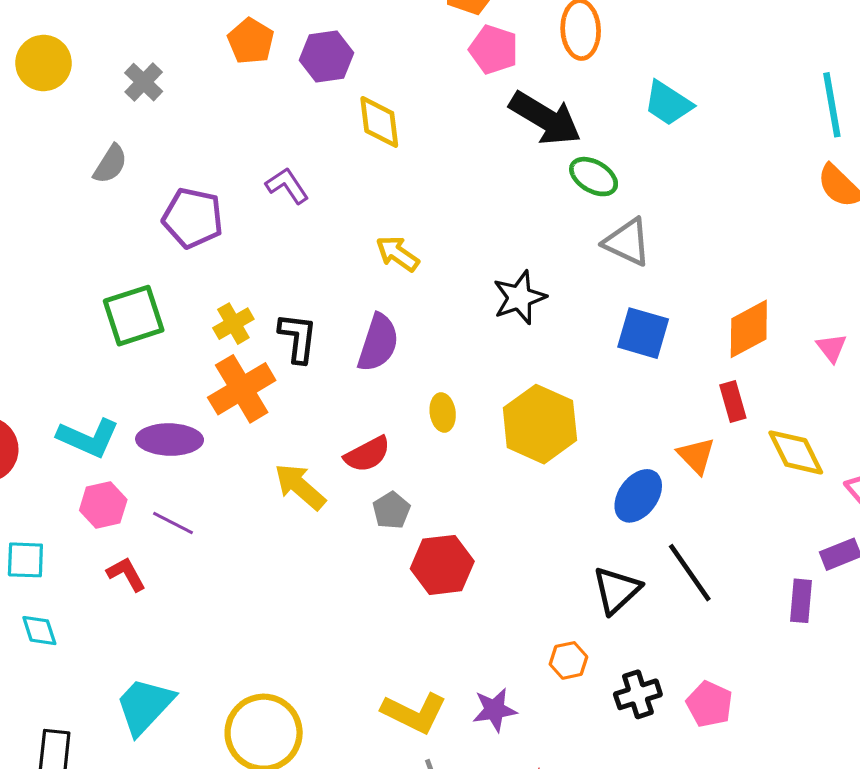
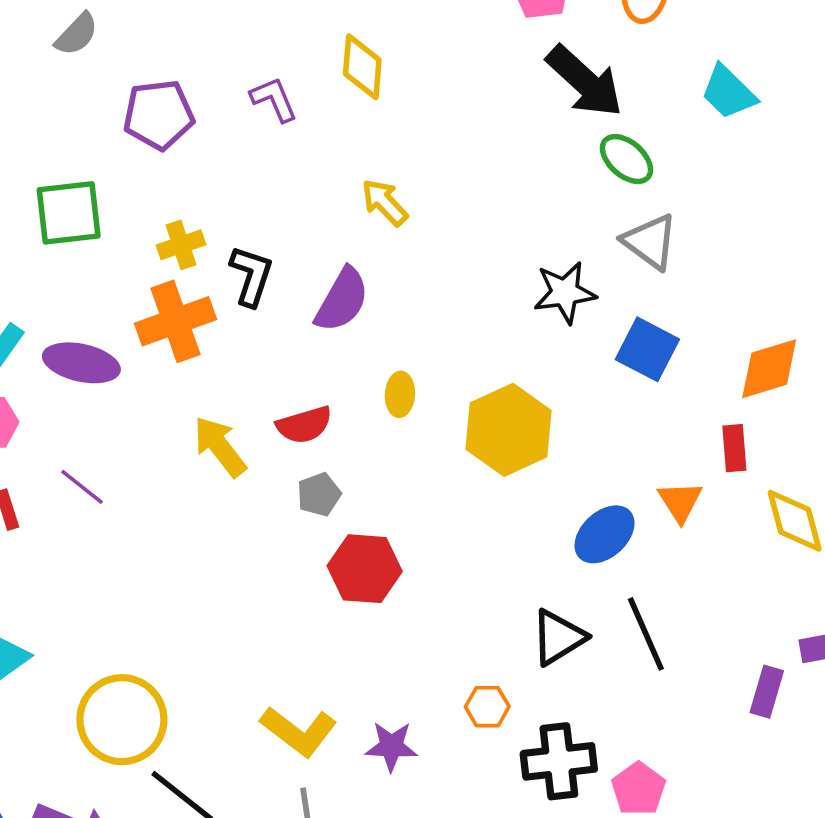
yellow diamond: (379, 122) -> (362, 67), moved
purple pentagon: (193, 218) -> (159, 115), turned -30
black star: (519, 297) -> (565, 293), moved
purple line: (173, 523) -> (82, 487), moved
black cross: (638, 694) -> (559, 761), size x1.4

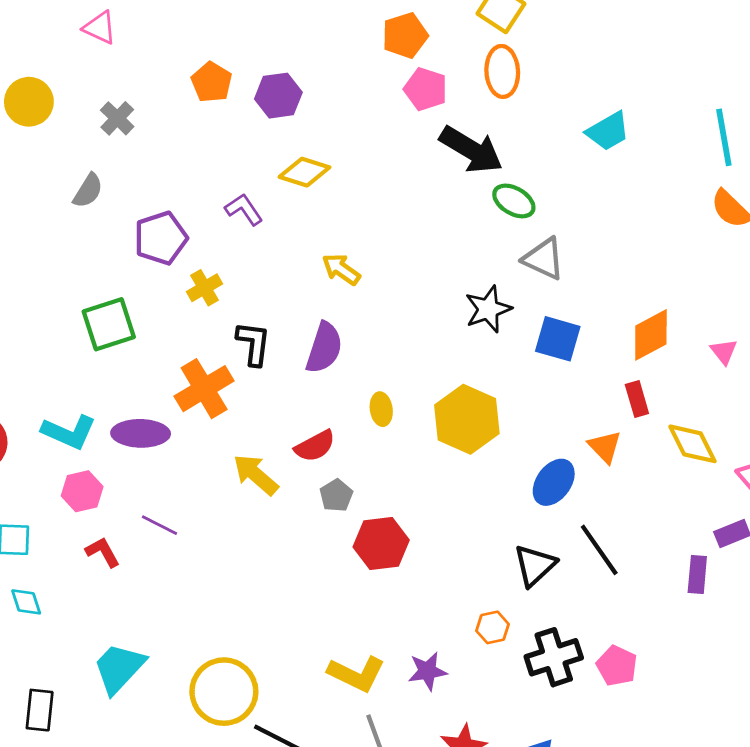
yellow diamond: (362, 67) -> (304, 172), turned -66
cyan trapezoid: (728, 92) -> (608, 131), moved, turned -63
yellow cross: (181, 245) -> (204, 288), moved

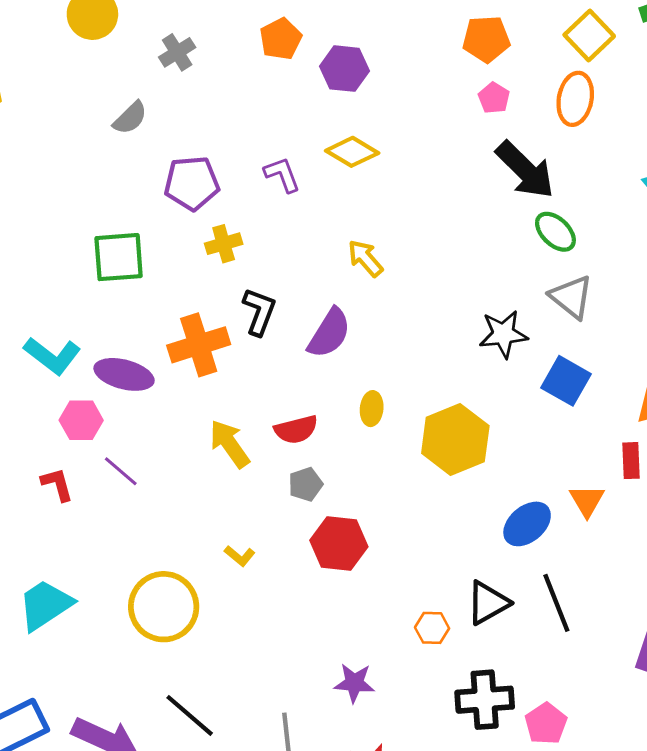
pink pentagon: (426, 89) -> (494, 98), size x0.7
pink hexagon: (82, 491) -> (81, 420), moved
orange hexagon: (493, 627) -> (432, 628), moved
yellow L-shape: (357, 674) -> (240, 556), moved, size x0.5
yellow circle: (224, 692) -> (164, 607), moved

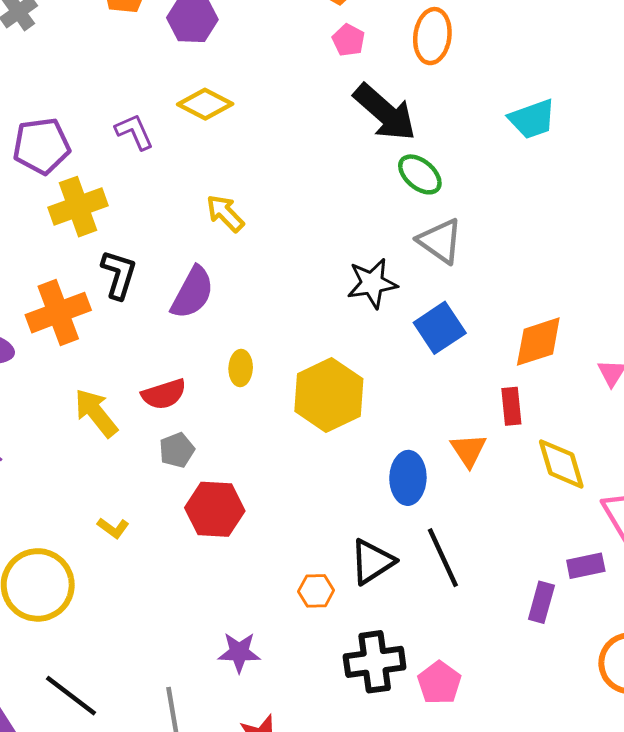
yellow cross: (224, 244) -> (78, 207), size x1.5
blue square: (566, 381) -> (440, 328), turned 30
blue ellipse: (527, 524) -> (408, 478), turned -45

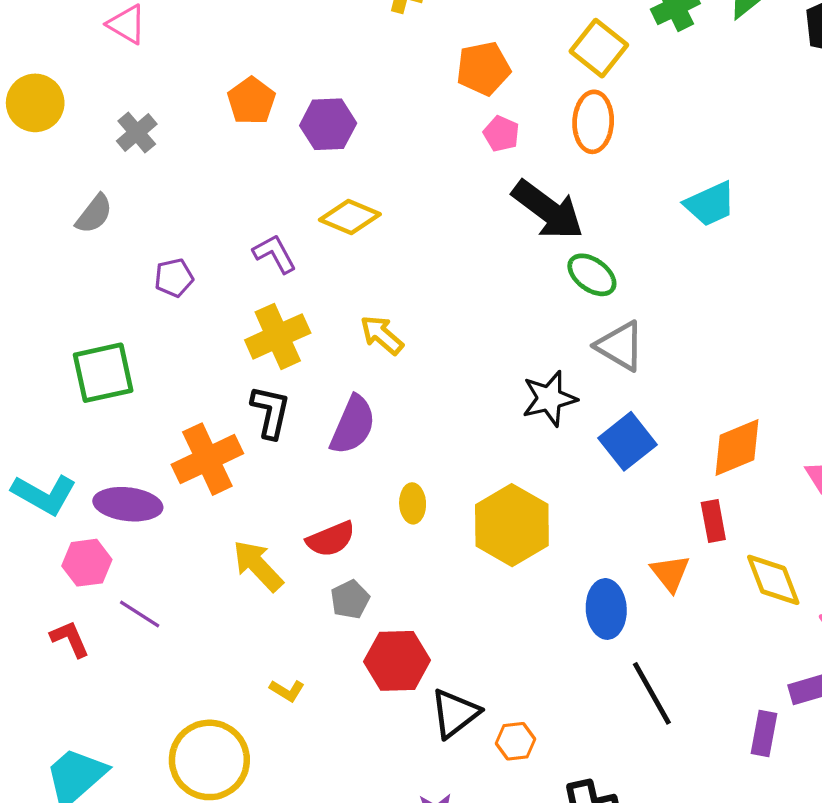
purple pentagon: (41, 146) -> (174, 278), size x0.6
yellow cross: (78, 207) -> (278, 336), moved
black triangle: (372, 562) -> (455, 713), moved

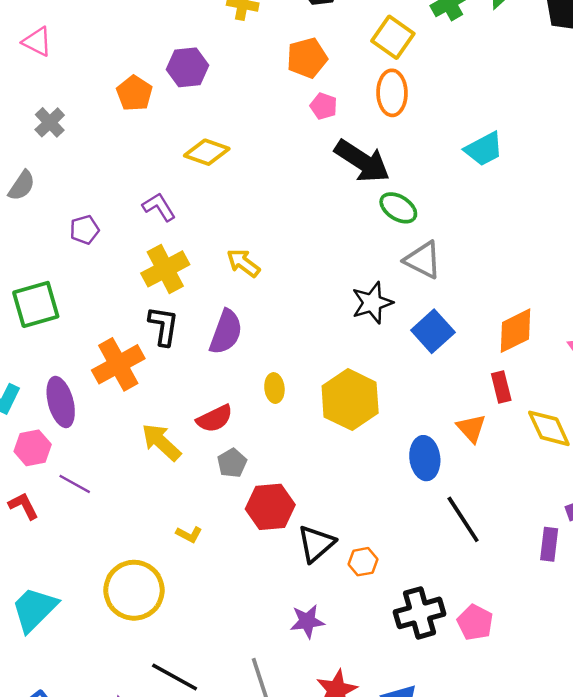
purple hexagon: (328, 124) -> (187, 67), moved
yellow diamond: (350, 217) -> (207, 152), moved
purple ellipse: (128, 504) -> (61, 402), turned 72

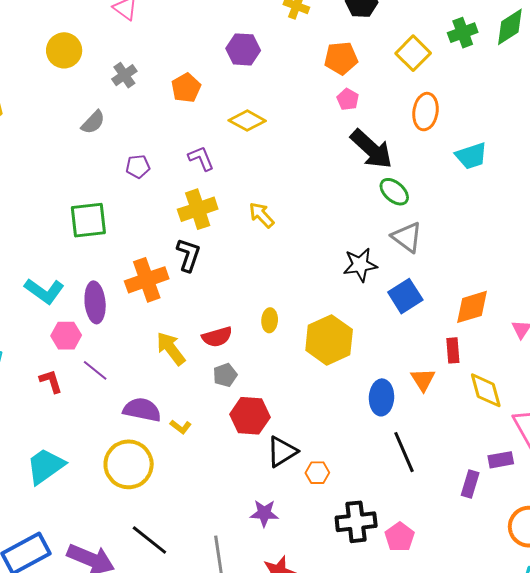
orange pentagon: (134, 93) -> (186, 88), moved
orange ellipse: (392, 93) -> (425, 112), moved
purple semicircle: (226, 332) -> (142, 410), moved, turned -108

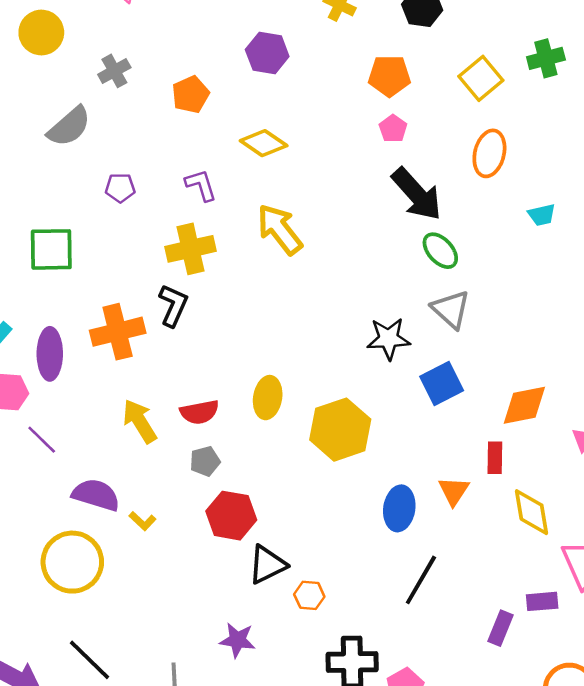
gray semicircle: (93, 122) -> (69, 127), size x1.4
cyan trapezoid: (471, 156) -> (542, 215), size x0.7
yellow arrow: (262, 215) -> (280, 229), moved, size x1.5
yellow ellipse: (270, 320) -> (268, 398), size x1.4
black line: (404, 452) -> (421, 580), turned 48

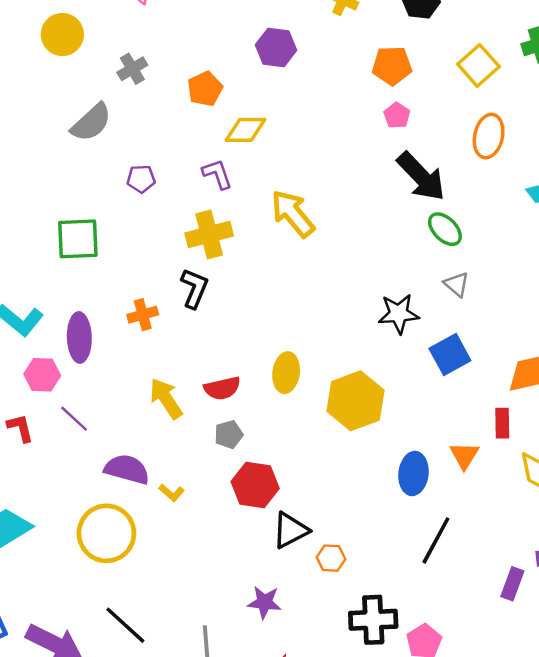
yellow diamond: (264, 143) -> (245, 130), moved, turned -33
gray triangle: (451, 309) -> (457, 284), size x0.7
orange cross: (118, 332) -> (143, 315), size x0.6

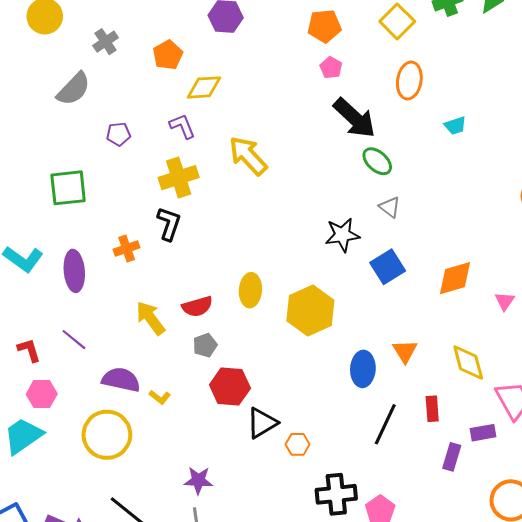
pink hexagon: (42, 375) -> (42, 394), moved
red rectangle: (502, 423) -> (432, 409), moved
purple star: (264, 602) -> (198, 480), moved

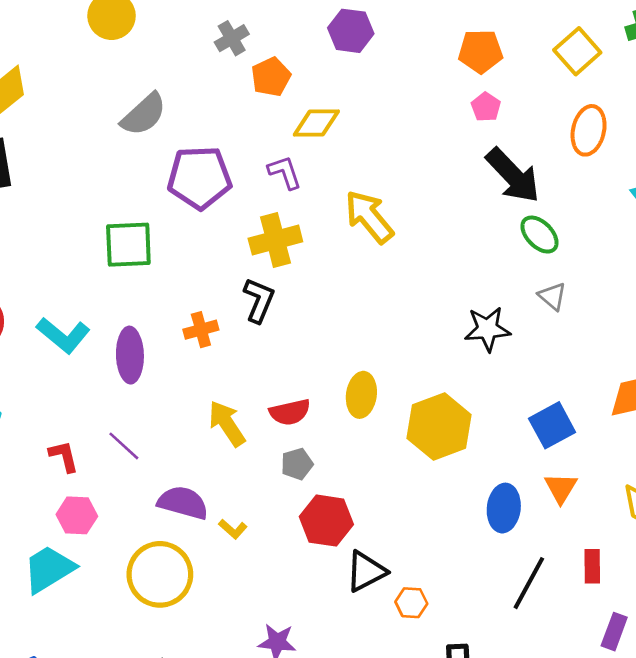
gray cross: (106, 42) -> (232, 38), moved
purple pentagon: (118, 134) -> (199, 178), size x2.0
blue square: (388, 267) -> (552, 425), moved

